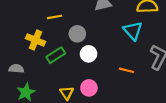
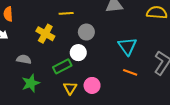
cyan triangle: (133, 31) -> (127, 46), moved
white circle: (89, 54) -> (78, 53), moved
green rectangle: (56, 55) -> (62, 66), moved

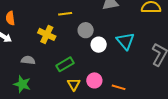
white circle: (78, 53) -> (99, 45), moved
orange line: (130, 72) -> (119, 87), moved
green star: (31, 83) -> (22, 84), moved, turned -30

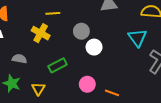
yellow line: (65, 14) -> (53, 13), moved
cyan triangle: (125, 41) -> (137, 38), moved
yellow triangle: (74, 84) -> (38, 89), moved

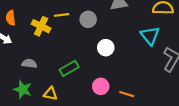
gray circle: (81, 31) -> (88, 19), moved
yellow cross: (41, 33) -> (41, 26), moved
yellow triangle: (38, 89) -> (50, 94), turned -48

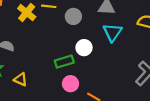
cyan triangle: (150, 36) -> (112, 32), moved
green rectangle: (69, 68) -> (64, 62), moved

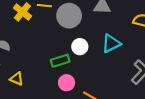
gray circle: (73, 16) -> (69, 16), size x1.5
cyan triangle: (112, 32) -> (111, 43), moved, turned 30

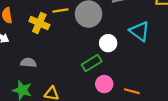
cyan triangle: (111, 43) -> (140, 31), turned -42

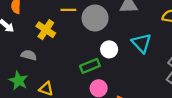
yellow cross: (39, 23) -> (46, 30), moved

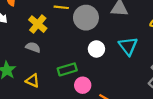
gray semicircle: (29, 55) -> (33, 47), moved
green rectangle: (90, 66) -> (67, 69), moved

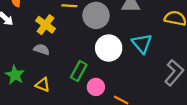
white circle: (96, 49) -> (109, 48), size x1.5
green rectangle: (67, 69) -> (79, 71), turned -42

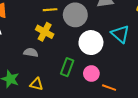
yellow cross: (45, 25) -> (45, 32), moved
pink circle: (96, 87) -> (91, 74), moved

